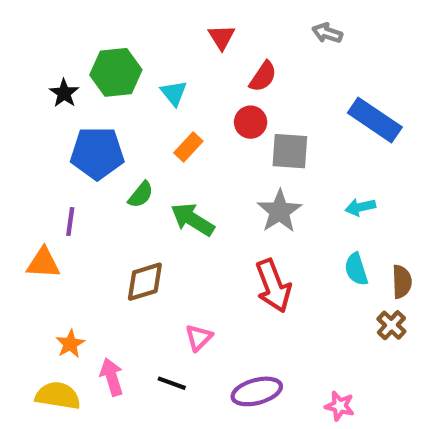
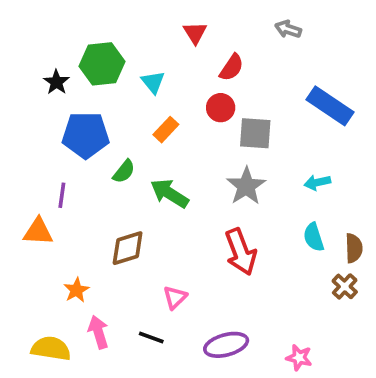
orange star: (70, 344) -> (76, 290), moved

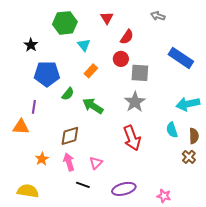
green hexagon: (102, 64) -> (65, 23), moved
cyan arrow: (317, 182) -> (188, 104), moved, size x1.6
pink arrow: (98, 332) -> (69, 162), moved

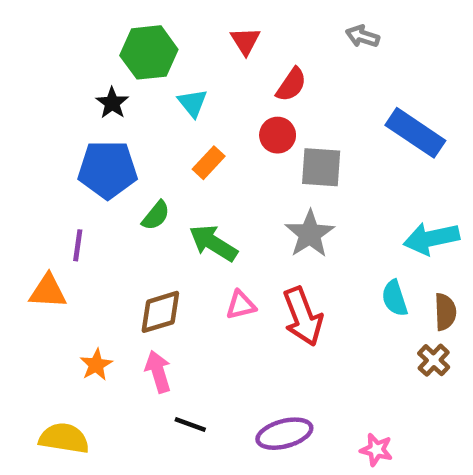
black star: (31, 45) -> (112, 103), moved
pink triangle: (96, 163) -> (241, 305), moved, turned 32

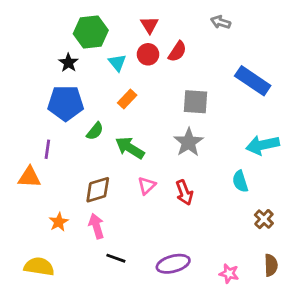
red circle: (278, 135) -> (148, 54), moved
pink triangle: (241, 305) -> (147, 186), turned -30
brown semicircle: (445, 312) -> (271, 265), moved
red arrow: (303, 317) -> (184, 193), size x0.7

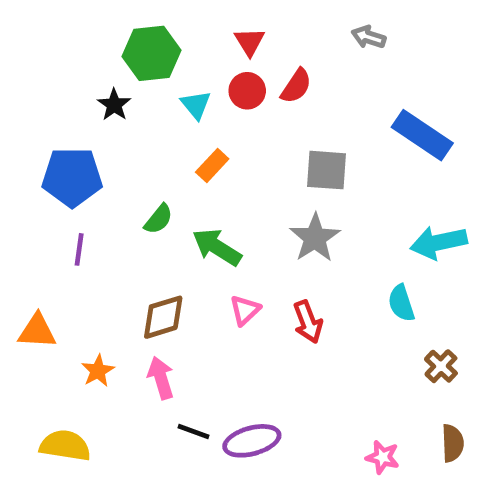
blue pentagon: (66, 103) -> (72, 177), moved
orange triangle: (29, 177) -> (37, 331), moved
purple ellipse: (173, 264) -> (252, 441), moved

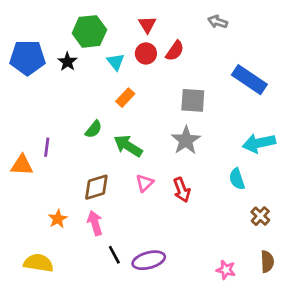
blue pentagon: (72, 177) -> (27, 58), moved
orange triangle: (37, 331) -> (22, 165), moved
black line: (194, 432) -> (114, 255), turned 42

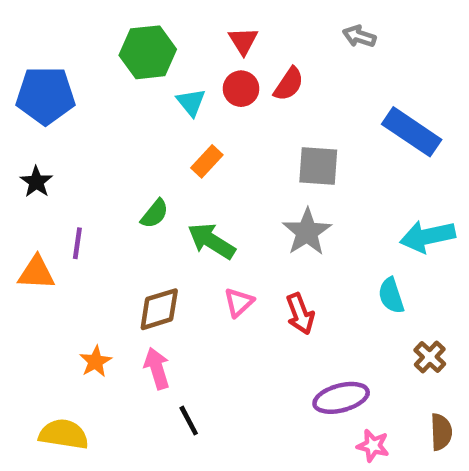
black star: (67, 62) -> (36, 182), moved
purple ellipse: (149, 260) -> (341, 398), moved

